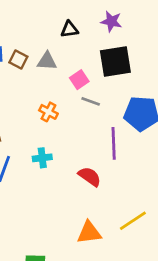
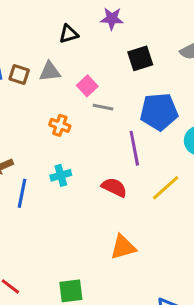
black square: (115, 62) -> (140, 58), moved, size x0.7
yellow line: (133, 221) -> (166, 188), moved

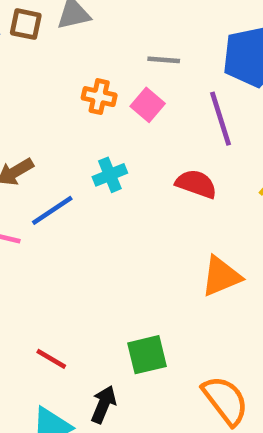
pink square: (87, 86) -> (148, 105), moved
blue line: (22, 193) -> (52, 210), turned 52

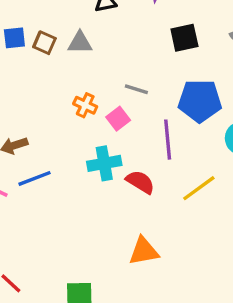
cyan cross: (110, 175) -> (104, 163), moved, size x1.4

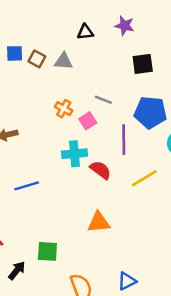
blue line: (34, 178) -> (27, 186), moved

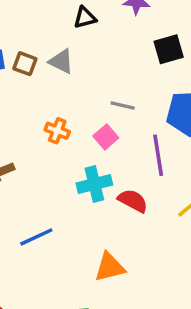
gray triangle: (64, 61) -> (61, 61), turned 30
orange cross: (64, 109) -> (57, 131), moved
orange triangle: (99, 222) -> (110, 267), moved

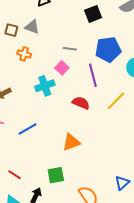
orange cross: (57, 131) -> (24, 54), moved
cyan cross: (94, 184) -> (45, 86), moved

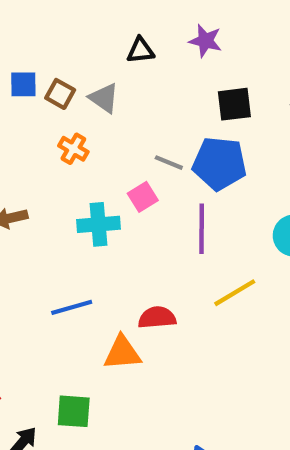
blue pentagon: (108, 49) -> (219, 163), moved
red semicircle: (81, 103) -> (157, 318), moved, turned -42
blue line: (27, 129) -> (72, 307), moved

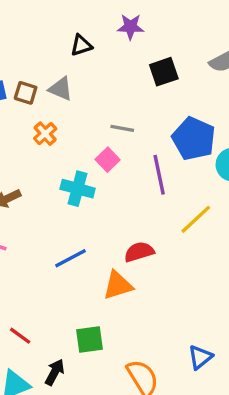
orange cross: (73, 149) -> (45, 134), turned 30
blue pentagon: (219, 163) -> (194, 139), moved, turned 30
cyan cross: (98, 224) -> (78, 189), turned 32

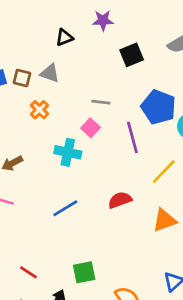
orange triangle: (118, 285) -> (164, 220), moved

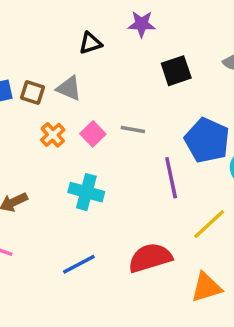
pink square: (91, 128) -> (93, 134), moved
red semicircle: (120, 200) -> (150, 258), size x1.4

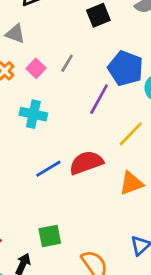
gray line: (133, 130) -> (67, 63), turned -66
purple line: (171, 178) -> (99, 99), turned 44
blue line: (79, 264) -> (48, 169), moved

